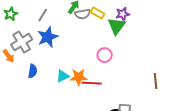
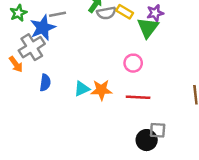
gray line: (43, 15) -> (57, 14), turned 48
blue star: (48, 37) -> (43, 28), moved
red line: (92, 83) -> (138, 97), moved

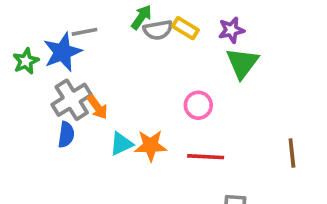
green star: (18, 13) -> (26, 61), moved
green triangle: (148, 28) -> (242, 63), moved
gray cross: (32, 47) -> (72, 100), moved
orange arrow: (16, 64) -> (97, 107), moved

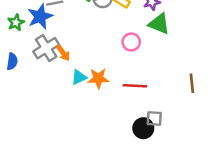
green triangle: (242, 63) -> (159, 24), turned -45
pink circle: (198, 105) -> (131, 42), moved
blue semicircle: (66, 135) -> (12, 61), moved

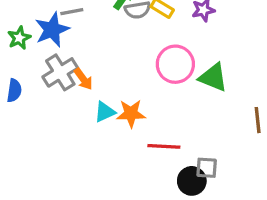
green triangle: (159, 24) -> (213, 77), moved
pink circle: (131, 42) -> (175, 64), size x1.5
red line: (135, 86) -> (164, 146), moved

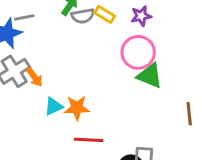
pink circle: (175, 64) -> (138, 52), moved
red line: (164, 146) -> (89, 140), moved

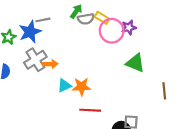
purple star: (141, 16) -> (129, 27), moved
pink circle: (138, 52) -> (112, 31), moved
orange arrow: (35, 77) -> (50, 64), turned -56

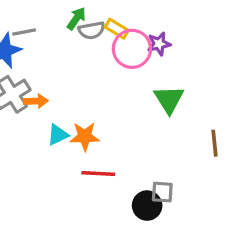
green triangle: (135, 63) -> (169, 99), turned 36

